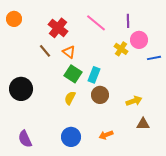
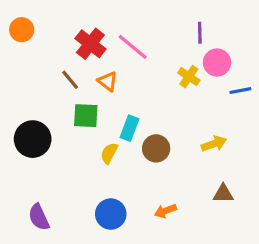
pink line: (96, 23) -> (133, 47), moved
green square: (73, 74) -> (86, 116), moved, turned -30
cyan rectangle: (94, 75) -> (130, 128), moved
yellow arrow: (134, 101) -> (214, 144), moved

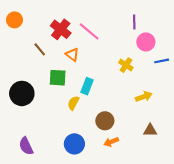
yellow cross: (189, 77) -> (126, 65), moved
brown line: (70, 80) -> (40, 49), moved
brown circle: (156, 148) -> (105, 121), moved

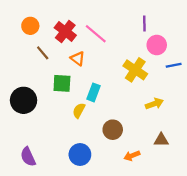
orange circle: (14, 20) -> (30, 26), moved
yellow cross: (126, 65) -> (135, 70), size x1.5
orange arrow: (111, 142) -> (132, 156), moved

